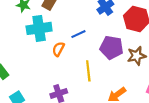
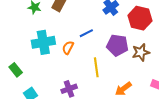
cyan cross: (39, 28) -> (43, 42), moved

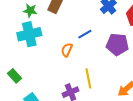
cyan cross: (43, 42) -> (29, 34), moved
yellow line: (96, 67) -> (88, 78), moved

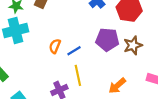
blue line: (85, 34) -> (74, 51), moved

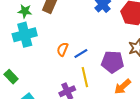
purple pentagon: (107, 40) -> (113, 62), moved

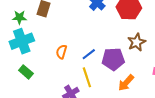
blue line: (81, 54) -> (89, 54), moved
green rectangle: (11, 77) -> (26, 72), moved

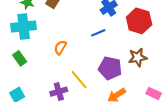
blue line: (89, 54) -> (98, 33), moved
yellow line: (87, 77) -> (79, 80), turned -36

